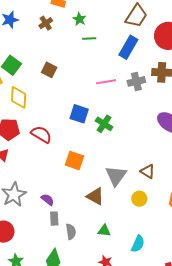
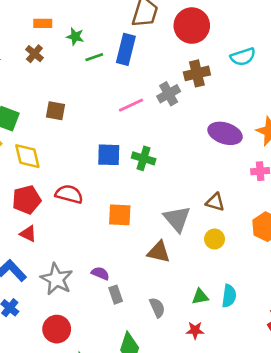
blue rectangle: (128, 47) -> (126, 49), moved
green triangle: (104, 231) -> (200, 297), moved
gray semicircle: (71, 232) -> (157, 308), moved

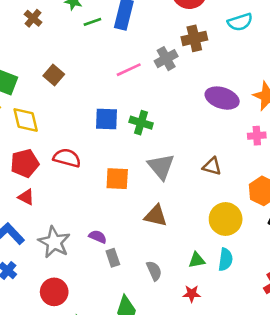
brown square: (56, 111) -> (54, 75), turned 30
gray triangle: (177, 219) -> (161, 166), moved
yellow circle: (215, 239) -> (226, 219), moved, size x1.6

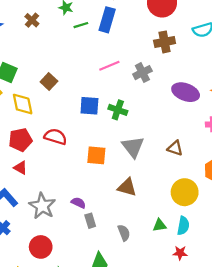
gray cross: (166, 59) -> (142, 73), moved
brown square: (54, 75) -> (49, 82), moved
red star: (192, 294) -> (180, 253), moved

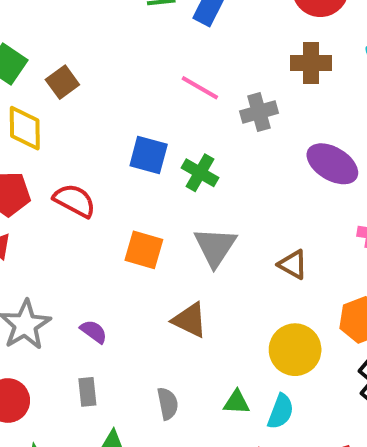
pink line: (109, 66) -> (200, 88), turned 42
brown square: (49, 82) -> (62, 82), moved
gray rectangle: (90, 221) -> (87, 392), moved

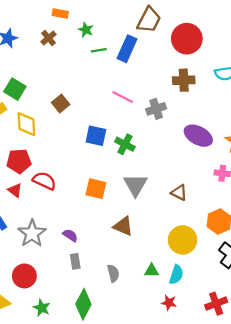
brown square: (62, 82) -> (61, 103), moved
red semicircle: (74, 200) -> (44, 181), moved
gray rectangle: (87, 392) -> (75, 261), moved

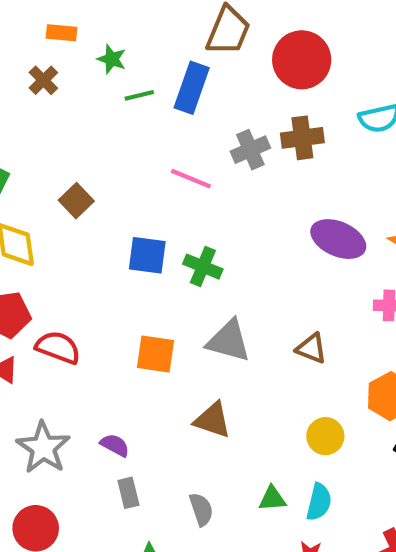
gray cross: (156, 109) -> (250, 150), moved
gray triangle: (135, 185) -> (229, 341), turned -40
yellow circle: (183, 240) -> (325, 436), size x0.7

